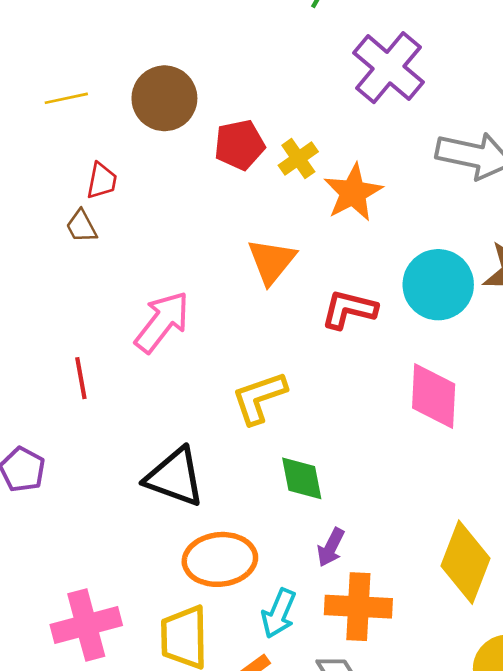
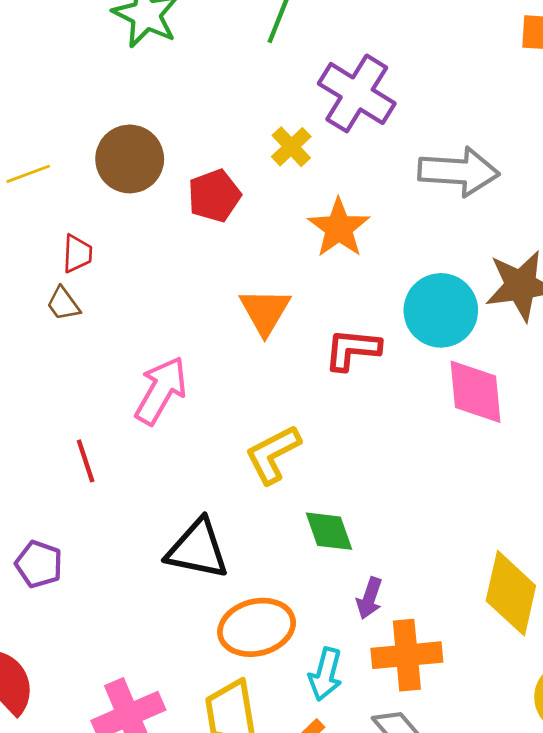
yellow cross: (298, 159) -> (291, 147), moved
pink diamond: (434, 396) -> (476, 392), moved

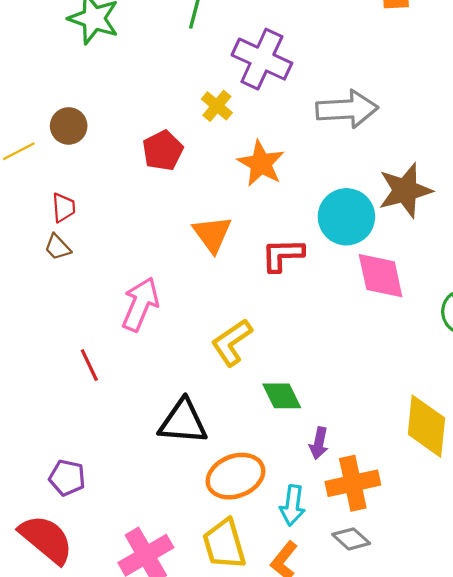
brown circle: (130, 159) -> (69, 126), moved, size x0.7
purple pentagon: (39, 564) -> (67, 478), moved

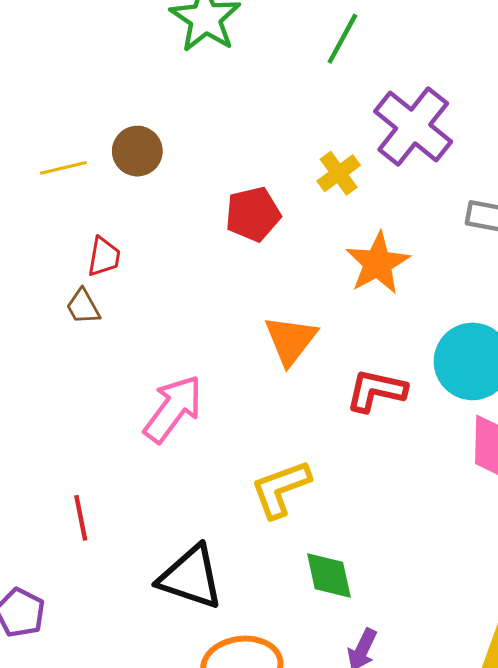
red line: (89, 365) -> (81, 518), moved

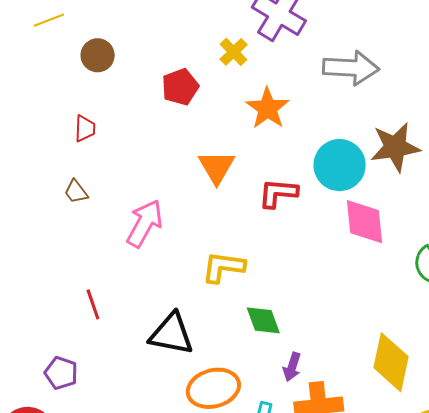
yellow line: (63, 168) -> (49, 20), moved
brown trapezoid: (83, 307) -> (76, 192), moved
yellow L-shape: (281, 489) -> (223, 267), turned 36

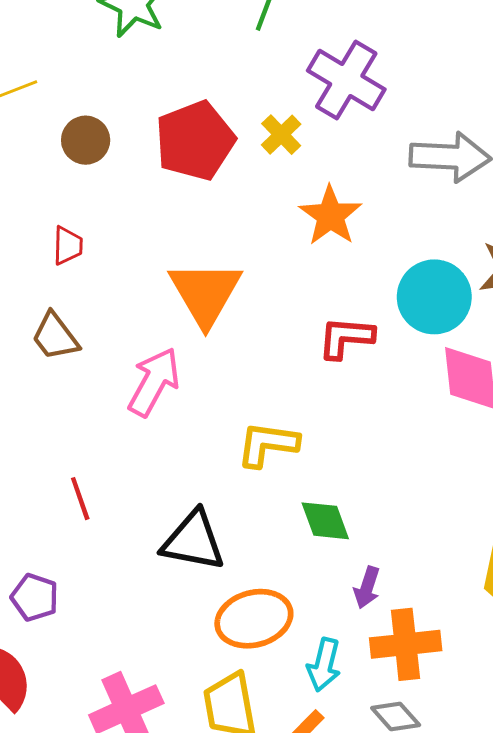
red pentagon: (180, 87) -> (195, 141), moved, size x1.5
orange triangle: (217, 167) -> (205, 293), moved, size x1.4
brown trapezoid: (76, 192) -> (55, 336), size x1.4

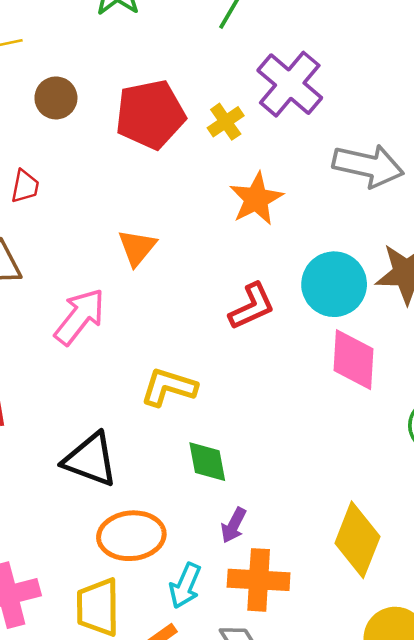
orange triangle: (205, 293) -> (137, 247), size x0.6
red L-shape: (346, 338) -> (252, 306), turned 141

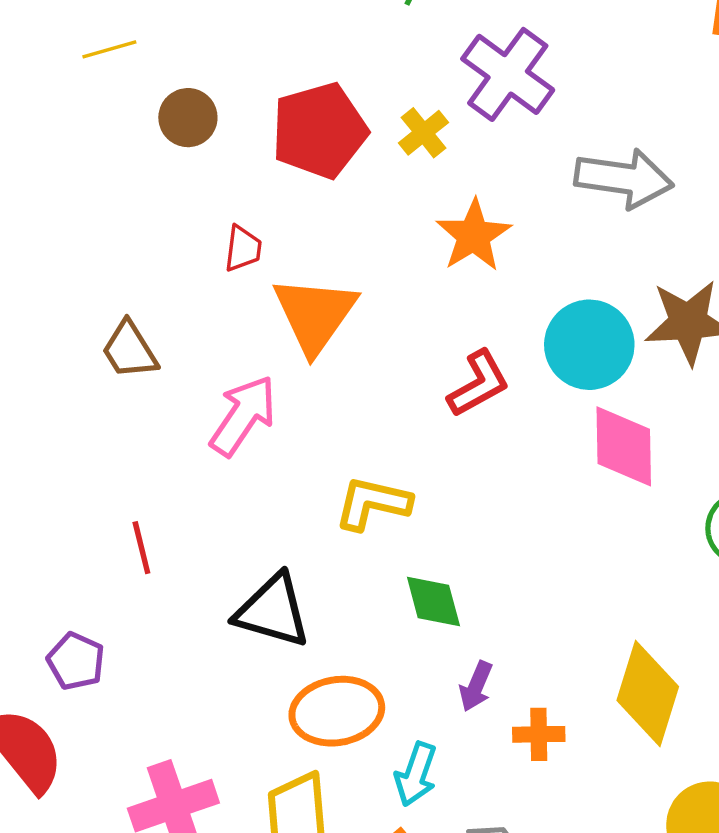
red trapezoid: (25, 186) -> (243, 249), moved
orange triangle: (137, 247) -> (315, 315), size x1.6
orange cross: (259, 580) -> (539, 734), moved, size x0.6

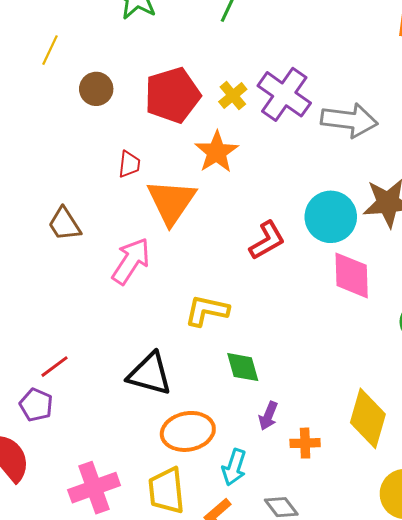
yellow line: (109, 49) -> (50, 50), turned -48
purple cross: (508, 74) -> (284, 94), moved
orange star: (474, 236) -> (217, 152), moved
red line: (141, 548) -> (54, 367), moved, turned 68

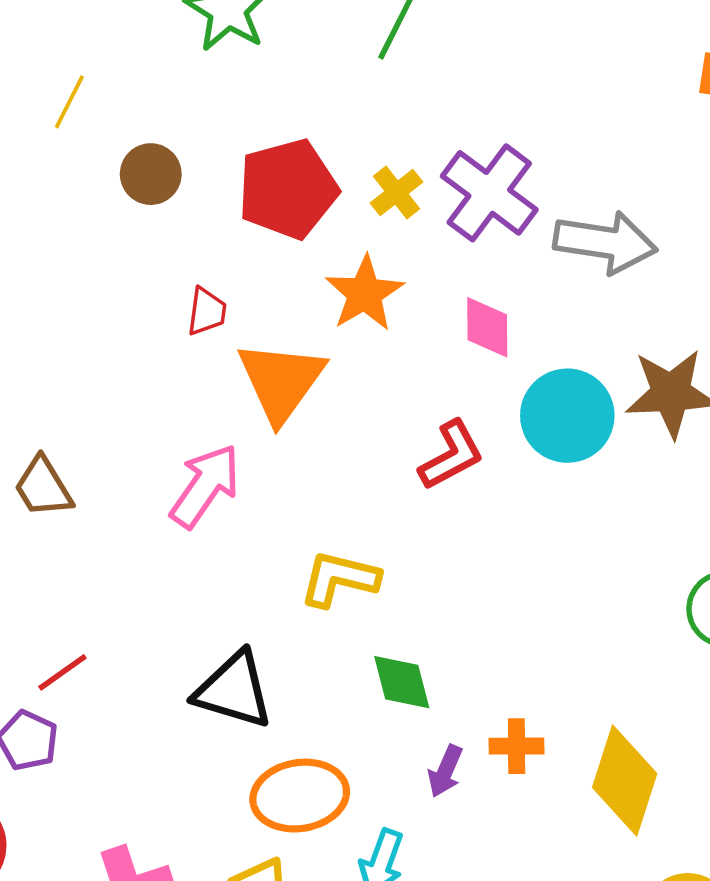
brown trapezoid: (64, 224) -> (43, 487), moved
pink diamond: (352, 275) -> (487, 327), moved, size x0.7
orange cross: (305, 443) -> (517, 746), moved

